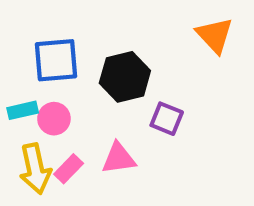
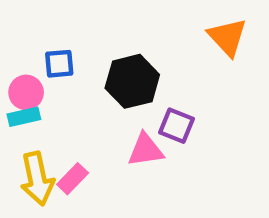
blue square: (56, 60) -> (59, 64), size x0.6
pink circle: (54, 119) -> (26, 92), moved
pink triangle: (119, 158) -> (146, 150), moved

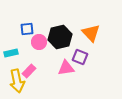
orange triangle: (227, 37) -> (91, 33), moved
pink circle: (26, 92) -> (39, 42), moved
pink rectangle: (73, 179) -> (29, 71), moved

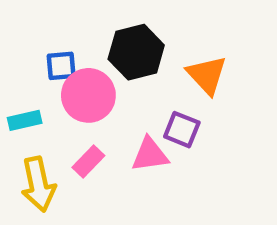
black hexagon: (60, 37) -> (136, 52), moved
pink circle: (39, 42) -> (88, 95), size x1.5
pink rectangle: (29, 71) -> (88, 161), moved

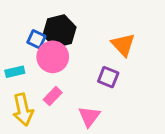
black hexagon: (136, 52) -> (59, 31), moved
blue square: (61, 66) -> (36, 39), turned 30
pink triangle: (150, 155) -> (89, 116), moved, turned -45

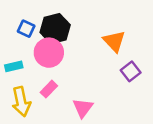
blue square: (36, 39) -> (26, 29), moved
purple square: (108, 77) -> (131, 71), moved, turned 30

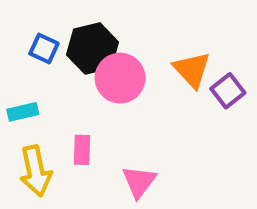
pink circle: (49, 53) -> (120, 78), moved
purple square: (131, 71) -> (228, 91), moved
pink rectangle: (49, 89) -> (82, 150), turned -42

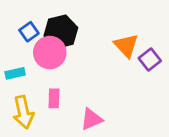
blue square: (44, 49) -> (29, 32), turned 30
pink circle: (120, 78) -> (50, 53), moved
pink triangle: (139, 182) -> (91, 119), turned 30

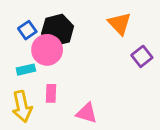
orange triangle: (126, 46) -> (120, 24), moved
cyan rectangle: (15, 73) -> (26, 70), moved
pink triangle: (91, 119) -> (87, 113), turned 40

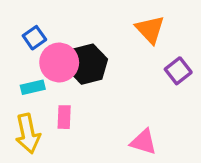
black hexagon: (58, 30) -> (87, 64), moved
pink triangle: (87, 113) -> (143, 142), moved

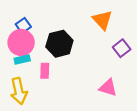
pink circle: (59, 62) -> (21, 43), moved
pink rectangle: (64, 117) -> (45, 71), moved
pink triangle: (143, 142) -> (108, 88), moved

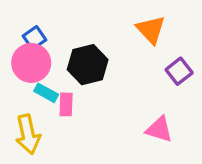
cyan rectangle: (22, 59) -> (46, 93), moved, turned 42

